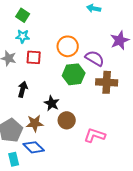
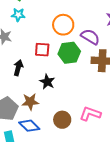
red square: (34, 57) -> (42, 50), moved
brown circle: (67, 120) -> (62, 120), moved

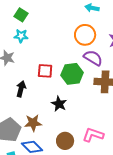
orange circle: (63, 25) -> (85, 35), moved
black star: (47, 82) -> (59, 104), moved

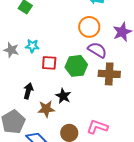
cyan star: (21, 36) -> (32, 46), moved
black arrow: (21, 89) -> (28, 91), moved
brown star: (33, 123) -> (46, 109), moved

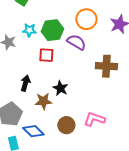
cyan star: (32, 46) -> (29, 30), moved
purple semicircle: (97, 50) -> (76, 42), moved
green hexagon: (76, 66) -> (52, 30), moved

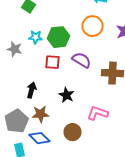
purple semicircle: (76, 42) -> (82, 60), moved
brown star: (43, 101) -> (40, 114), moved
pink L-shape: (94, 119) -> (98, 113), moved

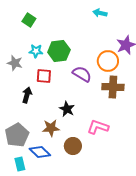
orange circle: (92, 26) -> (108, 61), moved
red square: (52, 62) -> (44, 76), moved
black arrow: (32, 90) -> (27, 95), moved
brown star: (40, 114) -> (51, 128), moved

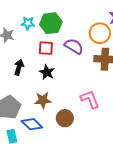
red square: (44, 76) -> (46, 48), moved
black star: (67, 109) -> (47, 72), moved
pink L-shape: (98, 127) -> (90, 99), turned 50

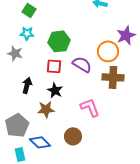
cyan star: (28, 23) -> (27, 33), moved
pink L-shape: (90, 99) -> (90, 107), moved
brown star: (43, 100) -> (46, 109), moved

